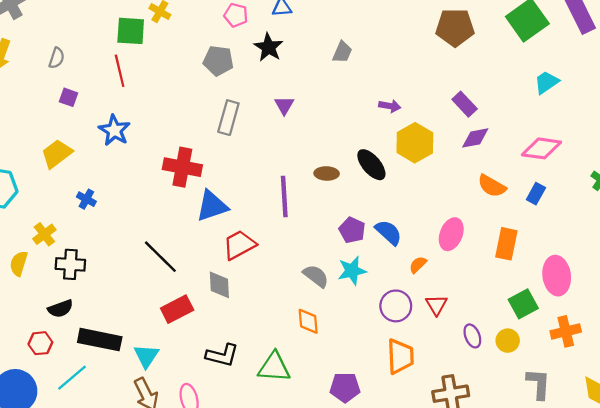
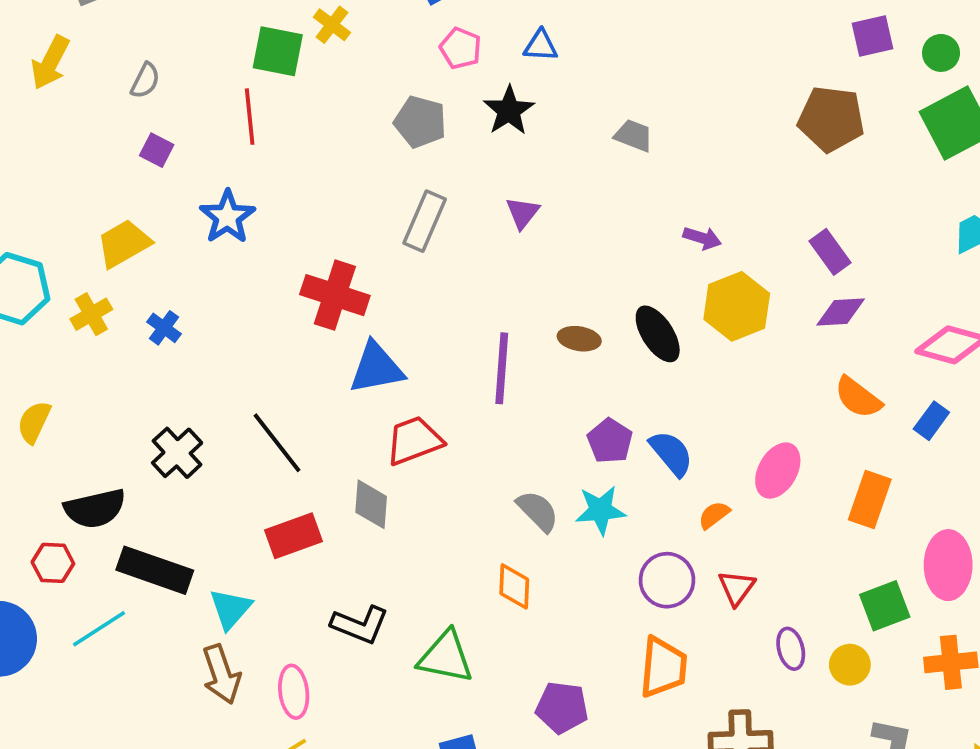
gray trapezoid: (342, 52) -> (634, 135), turned -100
yellow cross: (44, 234) -> (91, 314), moved
black cross: (70, 264) -> (177, 453), moved, turned 36
black semicircle: (60, 309) -> (95, 509), size x1.4

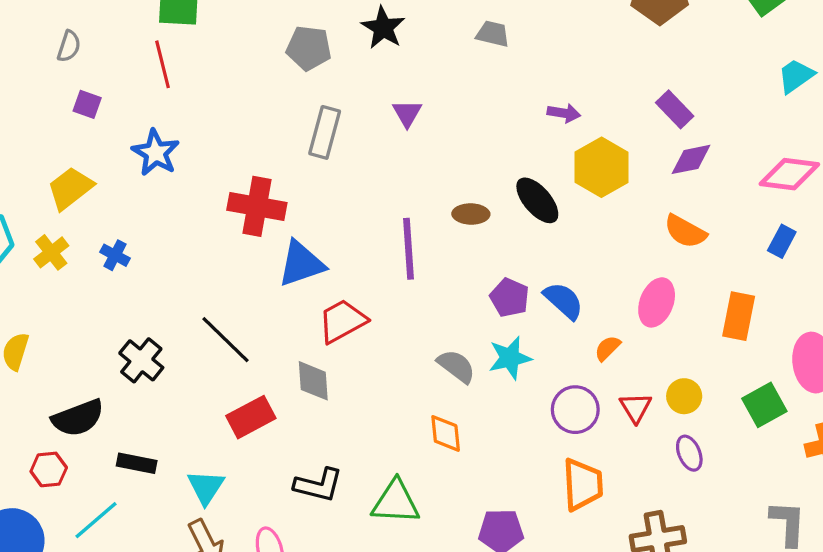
orange semicircle: (858, 397) -> (685, 231), moved
black rectangle: (155, 570) -> (137, 463), size x0.6
yellow circle: (850, 665) -> (684, 396), moved

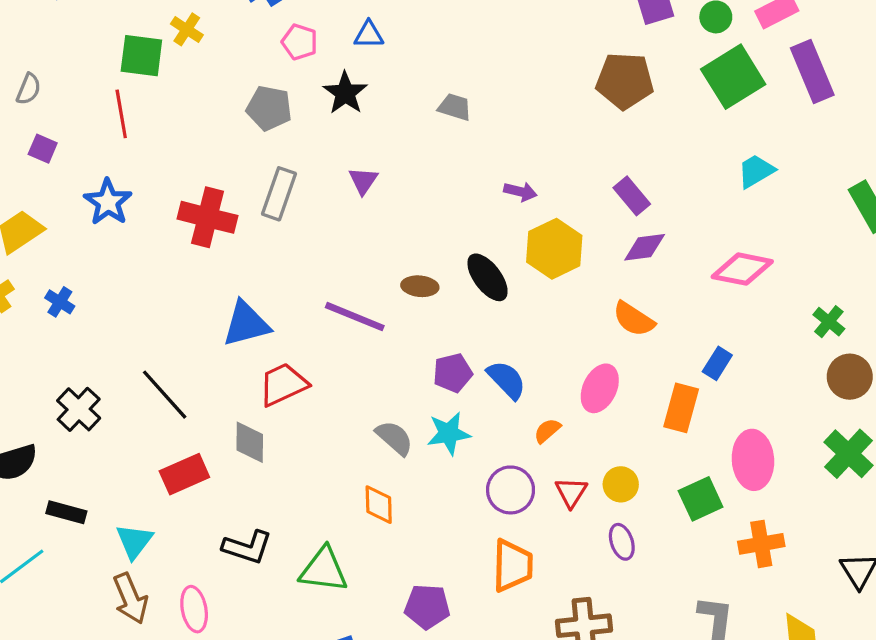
red cross: (257, 206) -> (207, 217), moved
blue rectangle: (782, 241) -> (717, 363), moved
purple line: (408, 249) -> (355, 317), turned -68
purple pentagon: (510, 298) -> (453, 373), turned 30

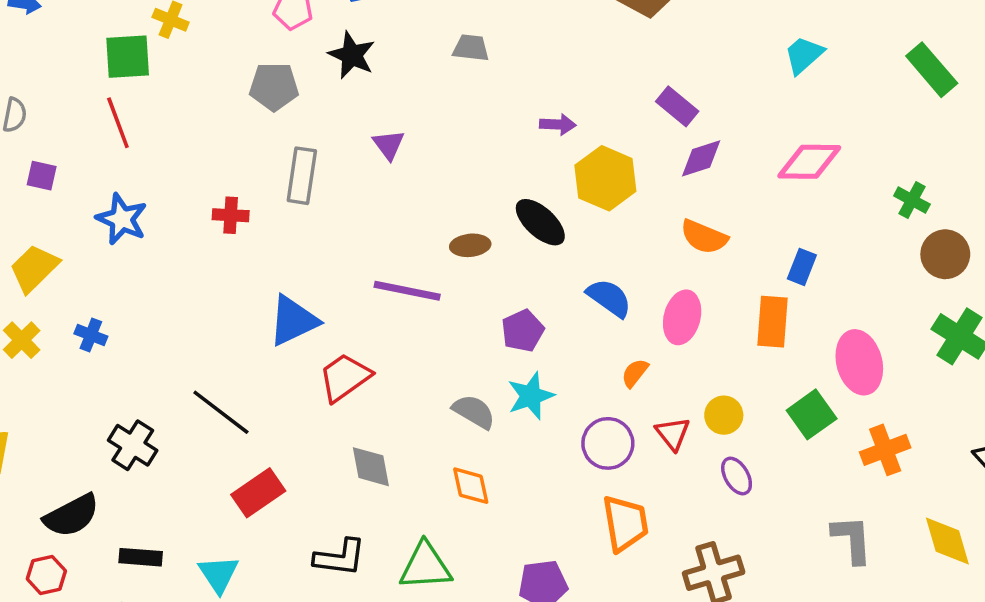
red cross: (207, 217) -> (231, 215), size x0.6
blue semicircle: (507, 380) -> (609, 298), moved
gray diamond: (250, 442) -> (371, 467), moved

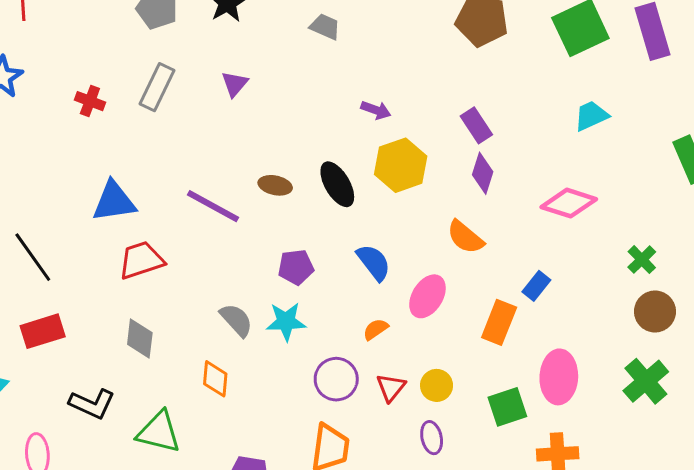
purple diamond: (701, 158) -> (483, 173), turned -72

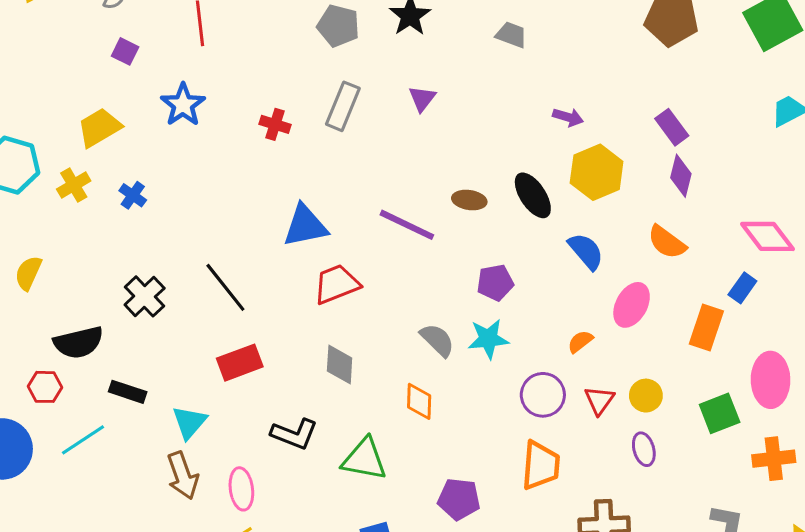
pink diamond: (569, 203) -> (767, 236), moved, turned 38
blue semicircle: (374, 262) -> (586, 251), moved

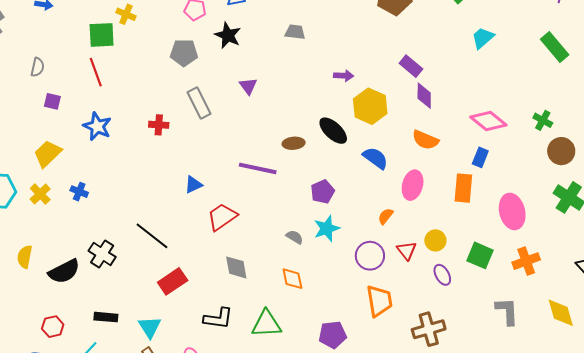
gray rectangle: (343, 106) -> (199, 103), turned -36
blue triangle: (305, 226) -> (193, 185), size x0.6
gray semicircle: (437, 340) -> (295, 237), size x0.7
black semicircle: (79, 342) -> (64, 271), moved
green square: (720, 413) -> (480, 255), moved, turned -32

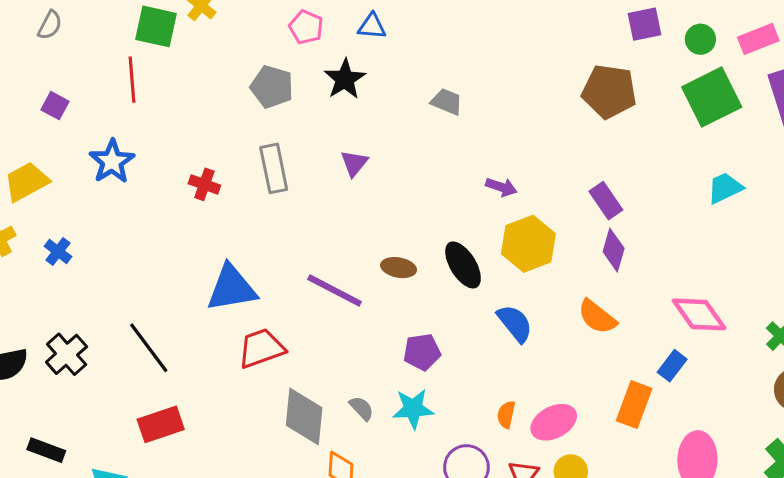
gray semicircle: (37, 67) -> (50, 25), moved
blue triangle: (193, 185) -> (232, 288), size x1.8
pink ellipse: (413, 185) -> (554, 422), moved, turned 32
orange semicircle: (386, 216) -> (506, 415), turned -42
gray diamond: (236, 267) -> (304, 416), moved, size x1.4

